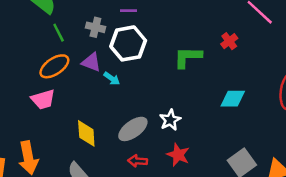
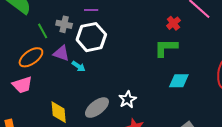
green line: (59, 33) -> (43, 31), moved
red cross: (229, 41) -> (173, 23), moved
green L-shape: (188, 57) -> (166, 48), moved

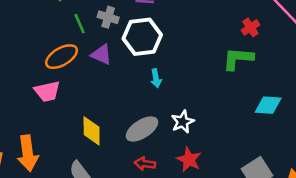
cyan arrow: (79, 66) -> (156, 78), moved, turned 40
cyan diamond: (179, 81) -> (268, 105), moved

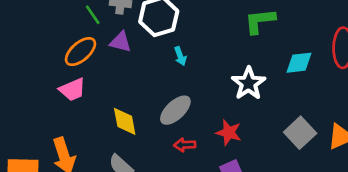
white star: (183, 122) -> (249, 83), moved, size x1.4

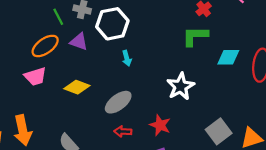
cyan diamond: (299, 63) -> (228, 57), moved
yellow diamond: (125, 121) -> (77, 87), moved, turned -65

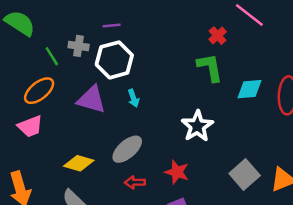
green L-shape: (195, 36) -> (210, 67), turned 84
purple triangle: (79, 42) -> (91, 99), moved, size x1.4
yellow diamond: (77, 87) -> (79, 163), moved

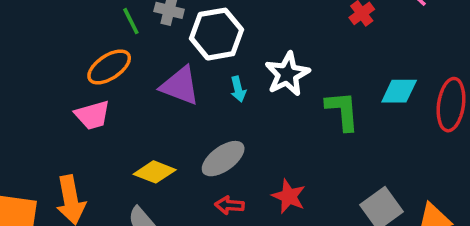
green L-shape: (210, 67) -> (342, 111), moved
white star: (197, 126) -> (287, 74), moved

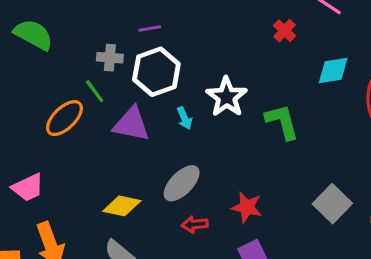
green line: (131, 21) -> (95, 91), moved
cyan diamond: (399, 91) -> (333, 71), moved
pink trapezoid: (92, 115) -> (28, 188), moved

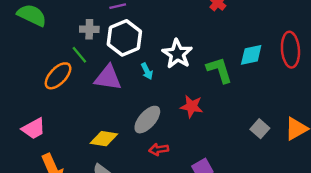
cyan diamond: (333, 71) -> (251, 55), moved
gray square: (332, 204) -> (260, 129), size x0.7
red star: (247, 207) -> (192, 106), moved

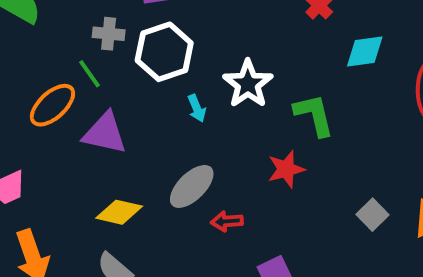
cyan diamond: (251, 55) -> (365, 52), moved
purple triangle: (108, 78) -> (105, 133), moved
red star: (192, 106) -> (286, 169), moved, turned -30
red arrow: (159, 149) -> (227, 221), moved

